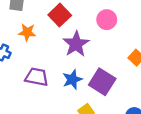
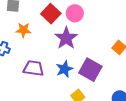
pink circle: (107, 20) -> (75, 13), moved

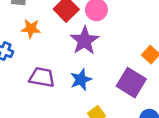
purple square: (90, 70) -> (131, 83), moved

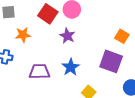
purple star: (84, 41) -> (67, 36), size x0.7

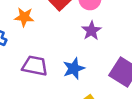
purple star: (67, 36) -> (91, 31), moved

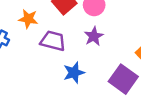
purple trapezoid: (35, 66) -> (53, 41), moved

